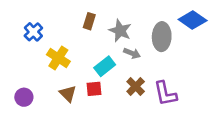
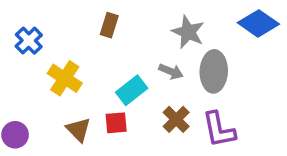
gray star: (120, 31) -> (188, 32), moved
gray ellipse: (162, 37) -> (214, 71), moved

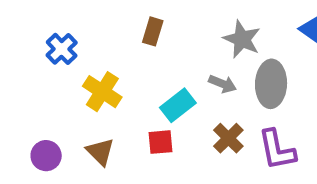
brown triangle: (78, 130) -> (100, 152), moved

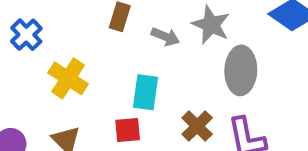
gray arrow: (223, 84) -> (165, 37), moved
cyan rectangle: (178, 105) -> (145, 92), turned -44

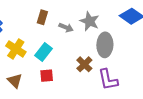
cyan rectangle: (145, 92) -> (43, 52), moved, turned 30
brown cross: (197, 126) -> (84, 64), moved

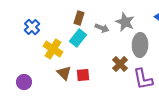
cyan rectangle: (43, 52) -> (78, 38), moved
brown triangle: (15, 81) -> (64, 73), moved

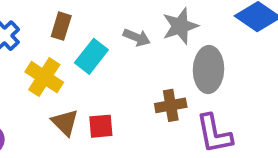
brown rectangle: (79, 18) -> (61, 26), moved
gray star: (125, 22) -> (180, 26), turned 30
brown cross: (120, 64) -> (171, 105), turned 35

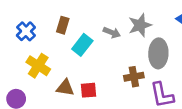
yellow cross: (44, 77) -> (38, 66), moved
brown triangle: (65, 122) -> (65, 88), turned -36

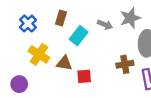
brown triangle: (65, 88) -> (64, 63), moved

